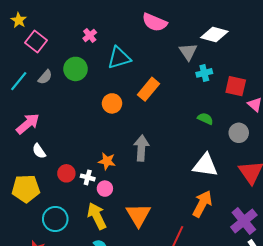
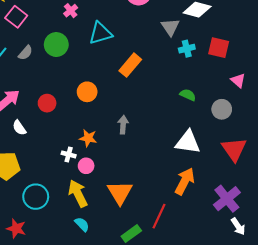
red square: (236, 86) -> (219, 48), moved
orange circle: (112, 103) -> (87, 92), moved
gray arrow: (141, 148) -> (123, 125), size x0.7
red circle: (66, 173) -> (47, 103), moved

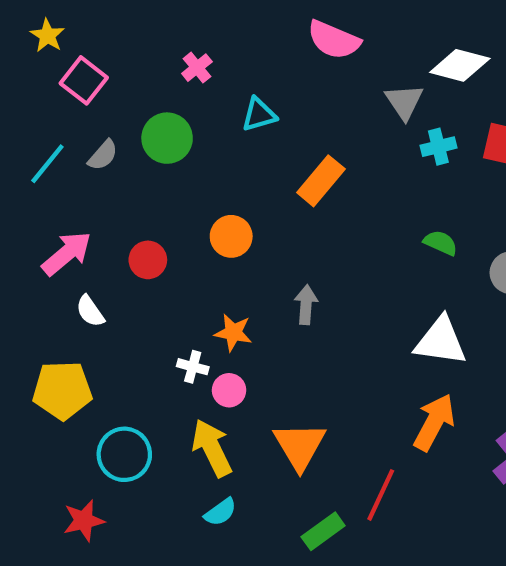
cyan triangle: (100, 33) -> (259, 115), size x0.7
cyan semicircle: (82, 224) -> (220, 512), turned 98
red star: (16, 228) -> (84, 521), turned -30

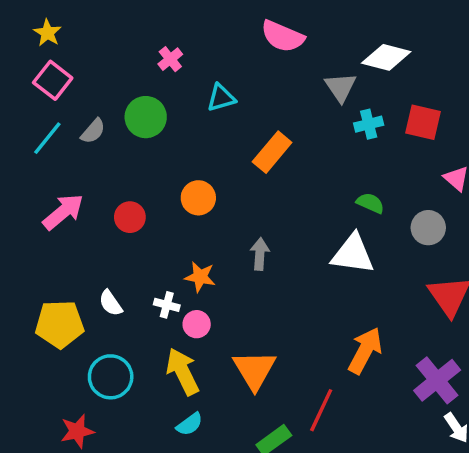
pink square: (84, 80) -> (53, 80), moved
white semicircle: (90, 311) -> (111, 303), moved
white triangle: (441, 341) -> (353, 254), moved

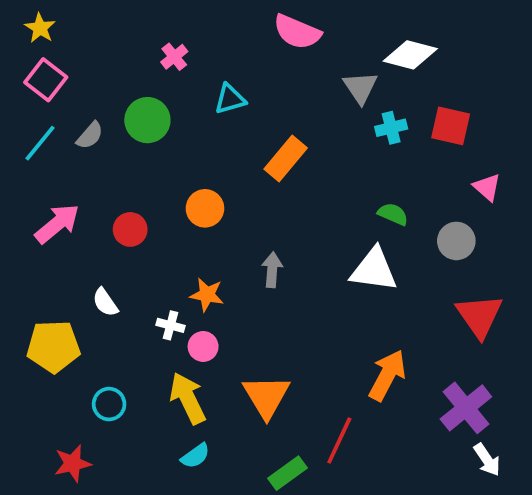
white semicircle: (111, 303) -> (105, 302), moved
cyan circle: (111, 377) -> (109, 404), size x0.7

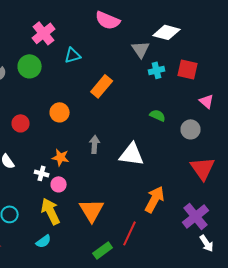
pink cross: (174, 57) -> (44, 33), size x1.6
white triangle: (374, 270) -> (132, 154), moved
cyan semicircle: (195, 456) -> (44, 241), moved

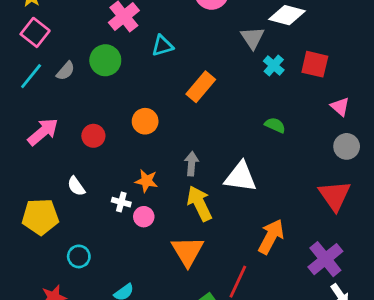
cyan cross: (157, 70) -> (274, 66), turned -35
gray circle: (191, 129) -> (347, 146), moved
yellow arrow: (51, 211) -> (199, 203), moved

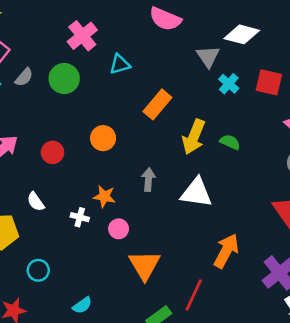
gray semicircle: (66, 71) -> (24, 77), moved
yellow arrow: (199, 203) -> (194, 137), moved, turned -132
pink circle: (144, 217) -> (119, 229), moved

